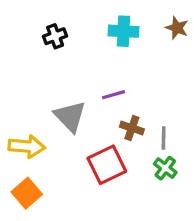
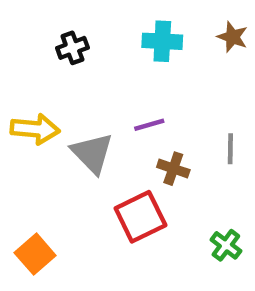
gray line: (164, 138) -> (230, 149), moved
yellow arrow: (27, 146) -> (35, 129), moved
green cross: (165, 168) -> (226, 245), moved

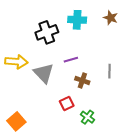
black cross: (72, 48) -> (47, 32), moved, size x1.5
red square: (140, 217) -> (67, 104), size x0.6
green cross: (226, 245) -> (88, 117), moved

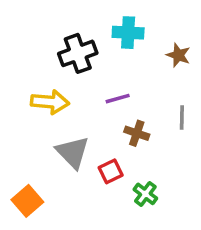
brown star: (111, 18) -> (178, 55), moved
yellow arrow: (16, 62) -> (50, 102), moved
gray triangle: (44, 73) -> (73, 152), moved

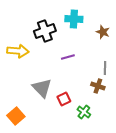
yellow arrow: (50, 102) -> (18, 51), moved
brown cross: (137, 133) -> (98, 86), moved

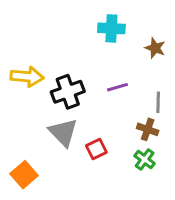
black cross: (45, 31) -> (68, 92), moved
purple line: (68, 57) -> (117, 87), moved
green cross: (84, 112) -> (145, 160), moved

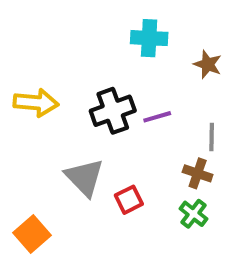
black cross: (68, 92) -> (113, 111), moved

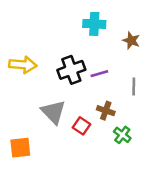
brown cross: (198, 173) -> (106, 111), moved
red square: (129, 200) -> (81, 126), turned -30
orange square: (32, 234) -> (20, 148), turned 35

